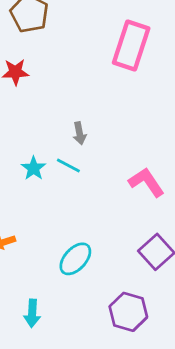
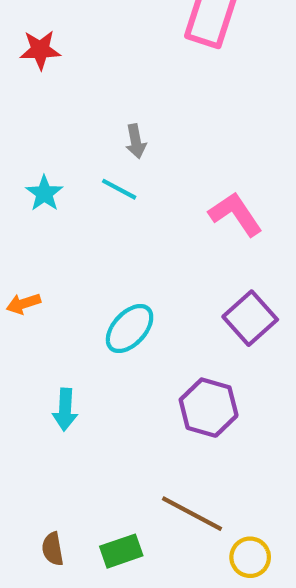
cyan star: (34, 168) -> (44, 193), moved

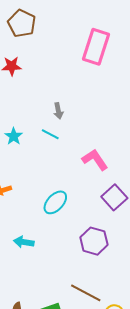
pink L-shape: (236, 214) -> (95, 160), moved
cyan arrow: (65, 410) -> (24, 242), turned 96

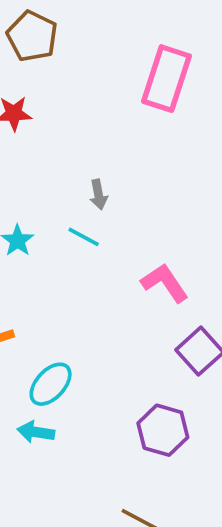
cyan ellipse: (55, 202) -> (51, 384), moved

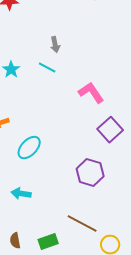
cyan arrow: (36, 432) -> (21, 194), moved

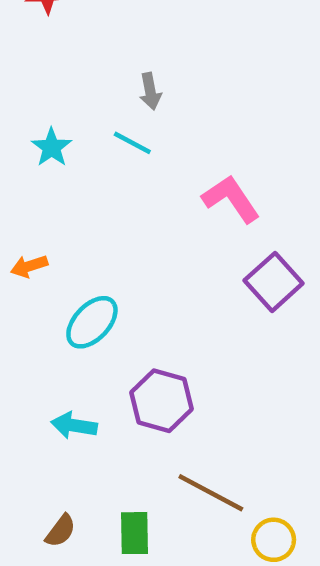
purple hexagon: (90, 173) -> (161, 401), moved
brown semicircle: (15, 241) -> (61, 531), turned -133
green rectangle: (48, 242) -> (135, 533), turned -72

